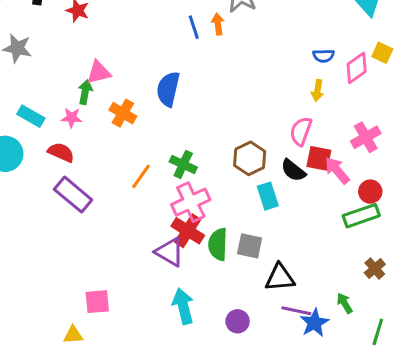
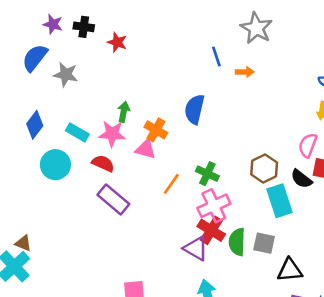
orange arrow: (218, 24) -> (245, 72), moved, turned 96
pink triangle: (99, 72) -> (146, 149), moved, turned 30
pink star: (72, 118) -> (112, 134), size x1.5
cyan rectangle: (268, 196) -> (279, 201), size x1.4

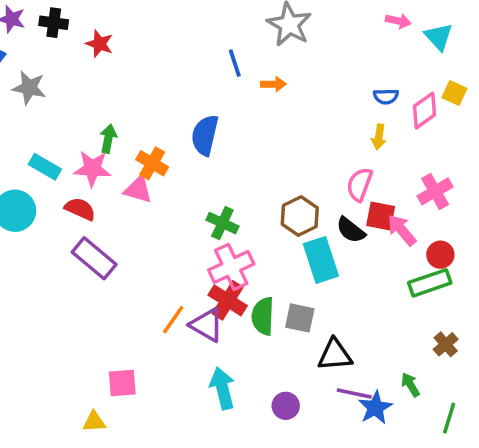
orange line: (171, 184) -> (173, 320), moved

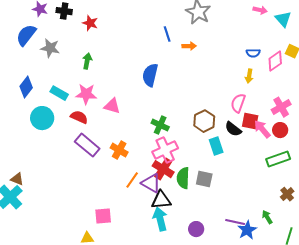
green arrow: (108, 139) -> (87, 61), moved
orange cross: (152, 163) -> (119, 150), moved
red circle: (440, 255) -> (280, 130), moved
cyan rectangle: (321, 260) -> (216, 146), size x0.7
black triangle: (335, 355) -> (161, 200), moved

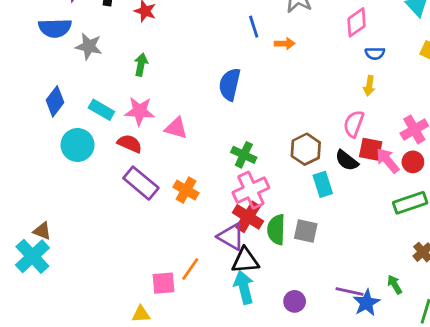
blue semicircle: (26, 35) -> (55, 28), turned -130
pink diamond: (275, 61) -> (357, 22), moved
orange line: (132, 180) -> (190, 269), moved

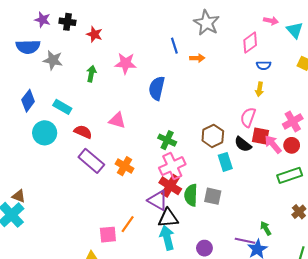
pink star: (140, 111) -> (126, 63), moved
green arrow: (395, 285) -> (266, 228), moved

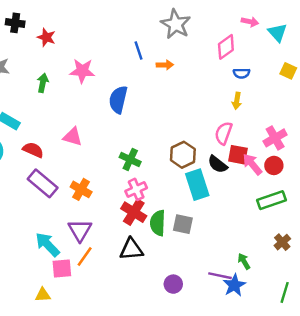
cyan rectangle: (225, 162) -> (197, 185), size x1.4
pink cross: (172, 166) -> (136, 189), size x0.7
purple triangle: (158, 200) -> (80, 230), moved, turned 30
cyan arrow: (167, 238) -> (48, 245), moved, turned -30

